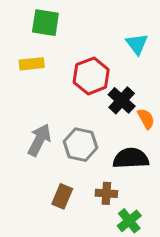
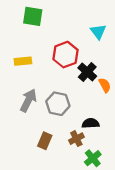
yellow rectangle: (32, 64) -> (23, 61), moved
black semicircle: (131, 158) -> (91, 123), moved, size x0.7
brown cross: (106, 193) -> (76, 139), turned -32

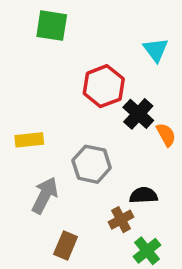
yellow rectangle: (23, 61) -> (29, 140), moved
gray arrow: (28, 100) -> (45, 195), moved
brown rectangle: (45, 141) -> (66, 246), moved

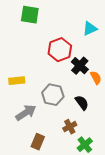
cyan triangle: (156, 50) -> (90, 29), turned 42
gray arrow: (45, 195) -> (26, 113), turned 30
black semicircle: (144, 195) -> (82, 103), moved, turned 56

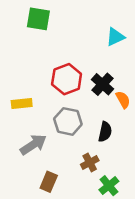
red hexagon: (60, 50) -> (67, 79), moved
black semicircle: (82, 103) -> (105, 132), turned 49

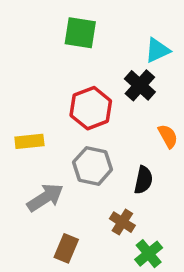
green square: (38, 19) -> (80, 33), moved
black cross: (103, 84) -> (140, 85), moved
brown cross: (90, 162) -> (122, 222), turned -30

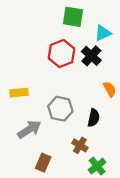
green square: (80, 33) -> (73, 17), moved
red hexagon: (91, 108) -> (62, 54), moved

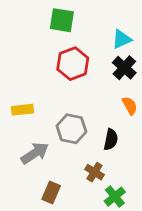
green square: (73, 17) -> (62, 20), moved
black cross: (91, 56) -> (124, 68), moved

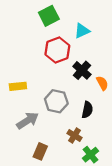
green square: (62, 20) -> (49, 16), turned -36
cyan triangle: (122, 39) -> (82, 31), moved
black cross: (124, 68) -> (82, 70), moved

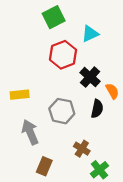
black semicircle: (87, 110) -> (97, 109), moved
gray arrow: (28, 120) -> (30, 132), turned -80

